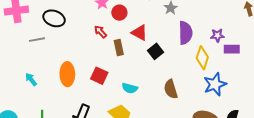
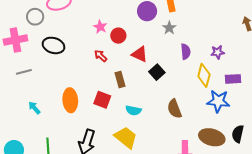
purple semicircle: (185, 33) -> (186, 52), size x0.7
gray line: (37, 40) -> (24, 72), moved
brown rectangle: (119, 48) -> (120, 80), moved
purple rectangle: (232, 49) -> (233, 79), moved
blue star: (215, 84) -> (218, 101), turned 30

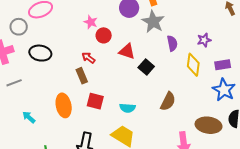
pink star: (100, 27) -> (91, 22), moved
gray star: (169, 28) -> (153, 22), size x1.6
brown rectangle: (120, 80) -> (82, 76), moved
blue star: (218, 101) -> (224, 90), moved, turned 30
brown semicircle: (174, 109) -> (168, 101), turned -126

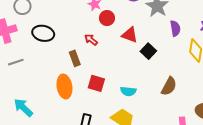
brown rectangle: (82, 76) -> (75, 58), moved
cyan arrow: (29, 117) -> (23, 108), moved, size x1.5

